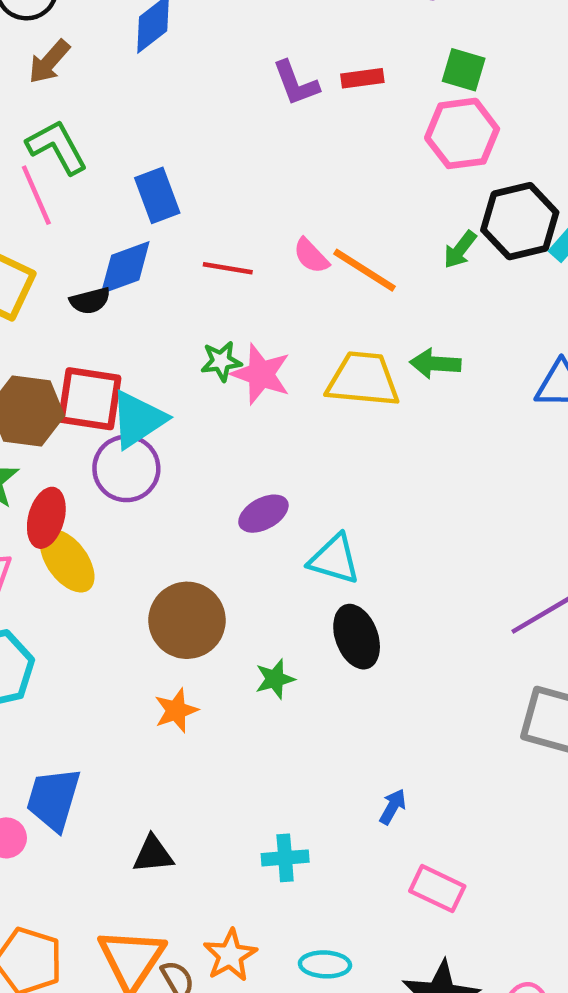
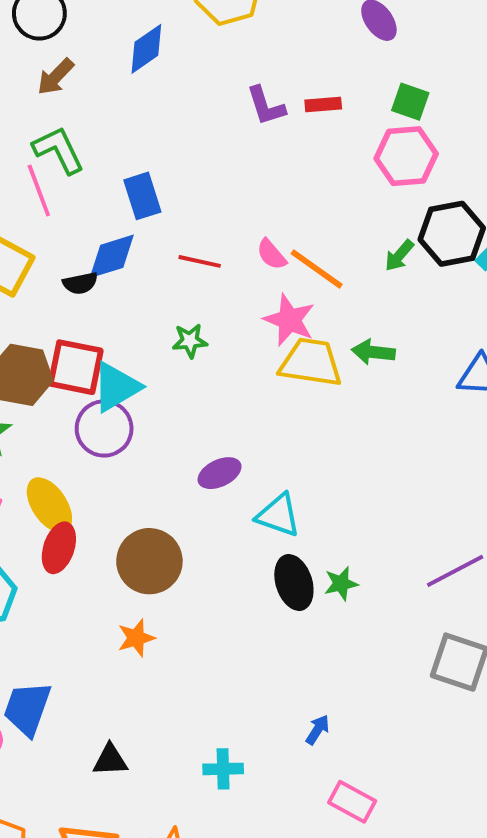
pink star: (261, 374) -> (289, 320), moved
red ellipse: (46, 518) -> (59, 548), moved
green star: (275, 679) -> (341, 584), moved

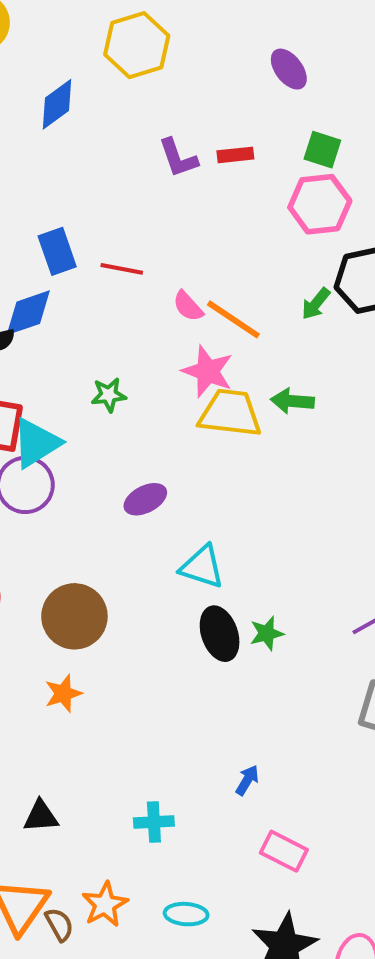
red line: (200, 261) -> (122, 269), moved
purple ellipse: (220, 473) -> (145, 499), moved

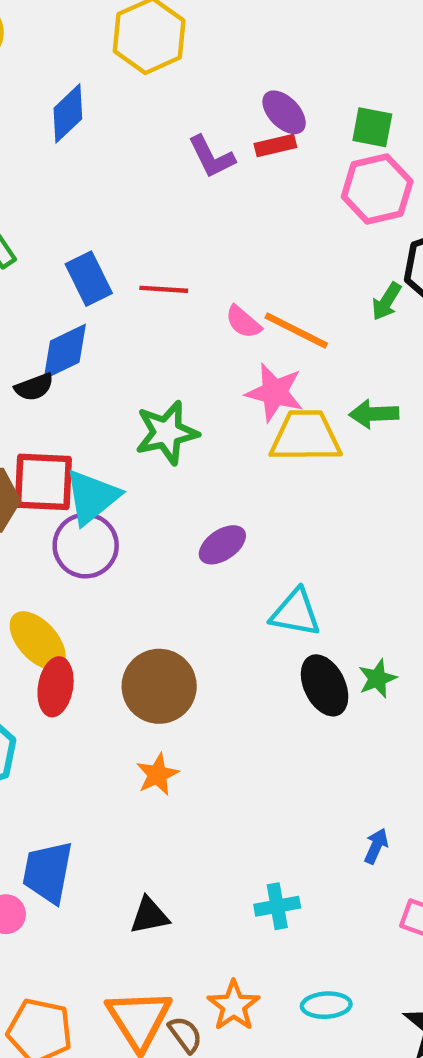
purple ellipse: (289, 69) -> (284, 112), moved
green star: (109, 395) -> (167, 433), size x1.6

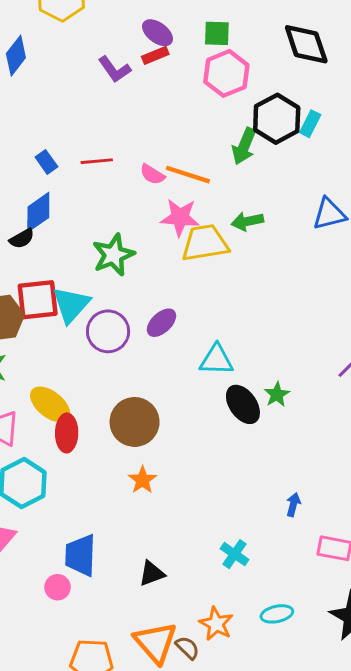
blue rectangle: (89, 279) -> (46, 162), size x0.7
green arrow: (386, 301) -> (244, 146), size x1.4
purple circle: (86, 546) -> (108, 331), moved
cyan cross: (277, 906) -> (235, 554), turned -36

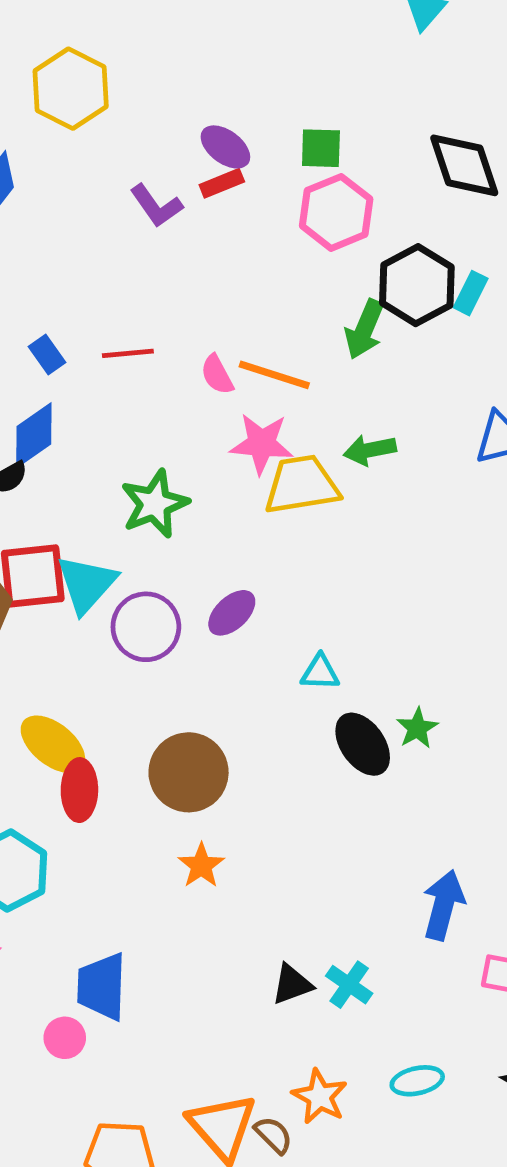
pink semicircle: (152, 174) -> (217, 375), turned 30
cyan triangle: (216, 360) -> (320, 672), size x0.7
blue arrow: (293, 505) -> (443, 905), size x1.8
black triangle: (152, 573) -> (292, 984), moved

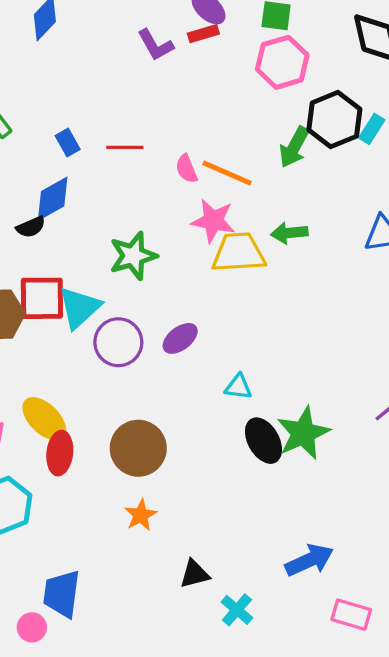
green star: (417, 728) -> (303, 433), size x1.8
blue arrow: (443, 905) -> (309, 560), turned 45
black triangle: (292, 984) -> (195, 574), moved

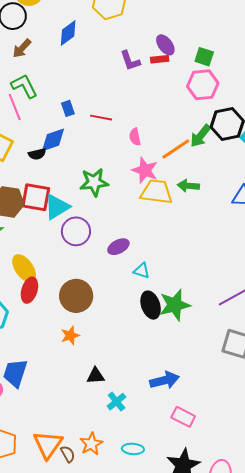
orange line: (227, 173) -> (176, 149), moved, turned -68
purple ellipse: (180, 338) -> (118, 247), moved

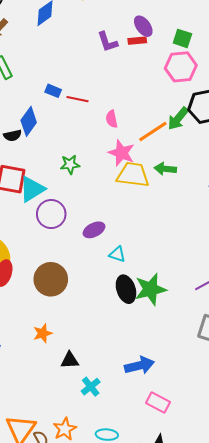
blue rectangle: (68, 108) -> (53, 91), moved, turned -49
blue diamond: (53, 140) -> (29, 121), turned -36
green star: (94, 182) -> (70, 164), size x0.7
orange star: (70, 335) -> (43, 333), moved

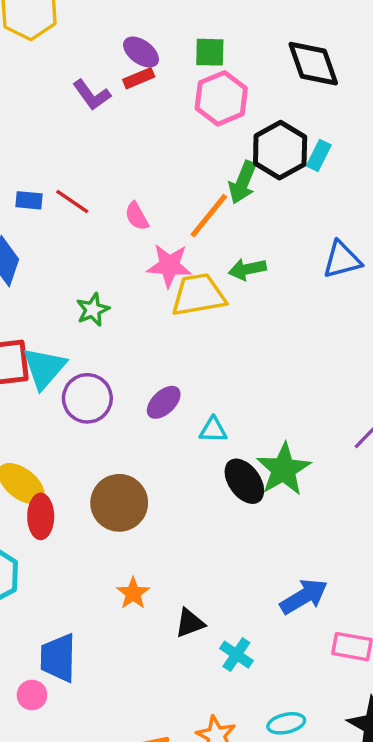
red line: (78, 99) -> (72, 201), turned 40

